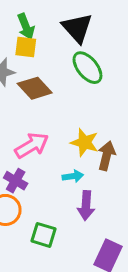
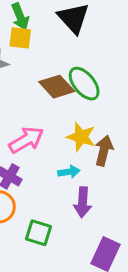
green ellipse: (87, 68) -> (84, 84), moved
brown diamond: (35, 88) -> (57, 87), moved

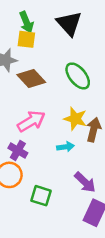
brown diamond: (57, 87) -> (31, 78), moved
purple arrow: (83, 202) -> (85, 182), moved, turned -50

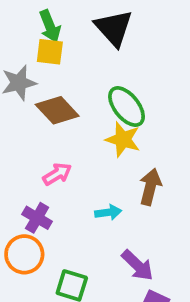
yellow star: (75, 119) -> (123, 139), moved
pink arrow: (31, 121) -> (57, 174), size x0.7

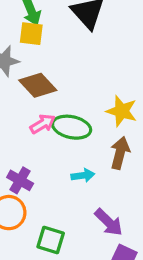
green ellipse: (127, 107) -> (72, 127), moved, turned -39
yellow star: (123, 139) -> (122, 111), moved
pink arrow: (57, 174) -> (43, 124), moved

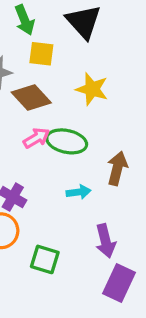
yellow square: (31, 34) -> (41, 54), moved
yellow star: (122, 111) -> (92, 89), moved
purple arrow: (109, 222) -> (105, 241), turned 32

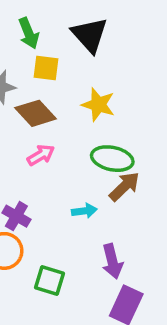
green ellipse: (67, 141) -> (112, 159), moved
brown arrow: (117, 168) -> (124, 186), turned 32

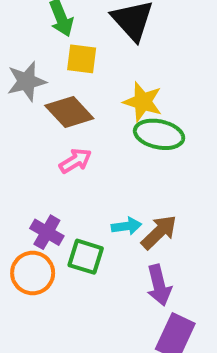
green ellipse: (112, 159) -> (159, 134), moved
brown arrow: (124, 186) -> (159, 232), moved
green square: (50, 281) -> (86, 257), moved

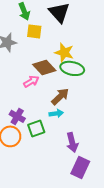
brown diamond: (69, 112) -> (44, 67), moved
brown arrow: (159, 232) -> (60, 96), moved
green square: (86, 257) -> (36, 128), turned -36

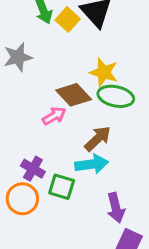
yellow square: (34, 31) -> (68, 20), moved, turned 35
cyan arrow: (56, 113) -> (92, 164), size x1.5
green square: (36, 128) -> (62, 187), turned 36

